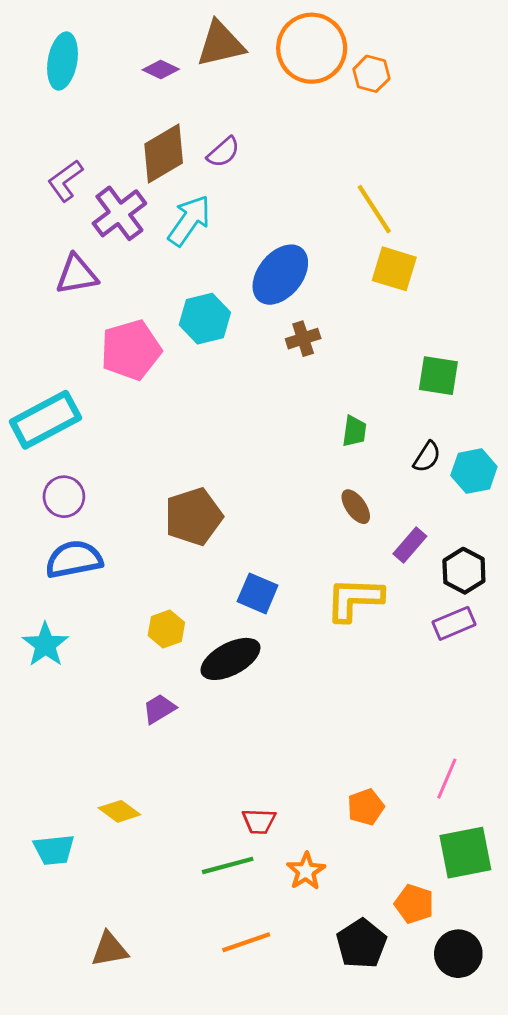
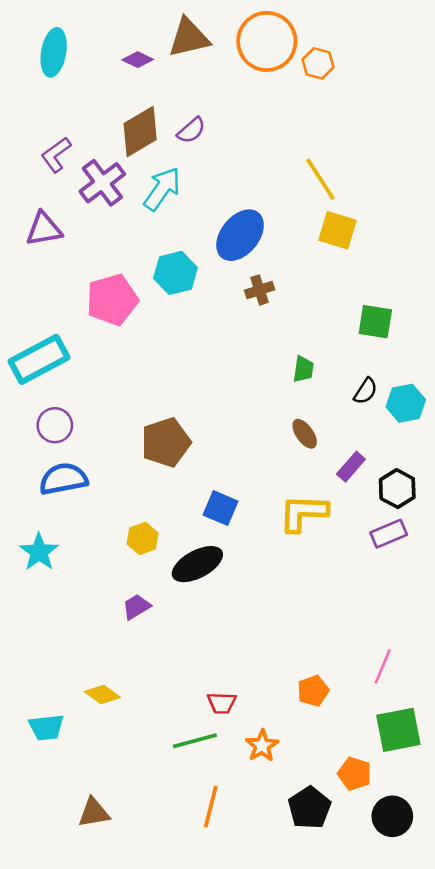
purple triangle: (77, 275) -> (44, 229), moved
orange line: (246, 942) -> (211, 807), turned -57

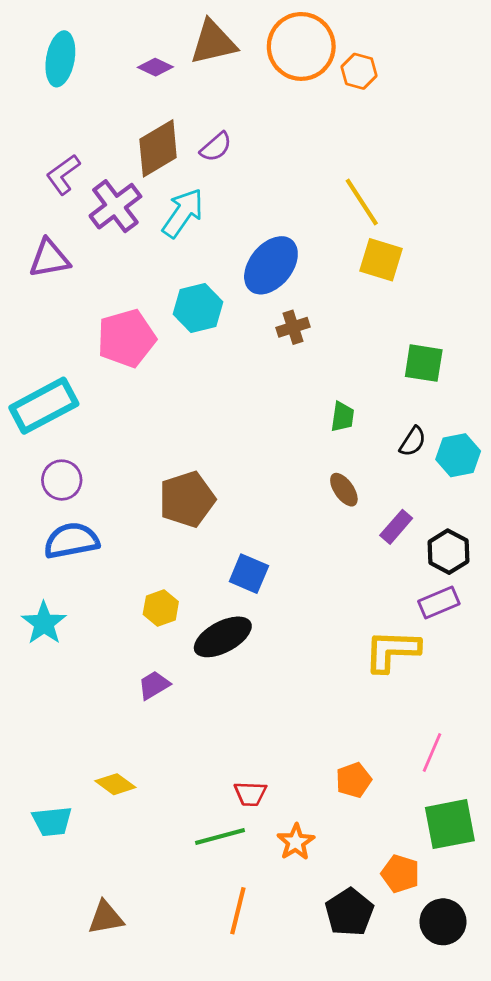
yellow L-shape: (303, 513) -> (392, 651), moved

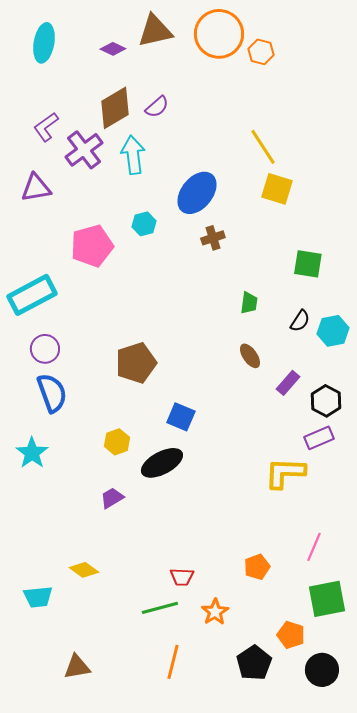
cyan arrow: (183, 213) -> (133, 155), turned -42
cyan hexagon: (198, 308) -> (144, 224), size x0.7
blue semicircle: (71, 541) -> (52, 393), turned 81

